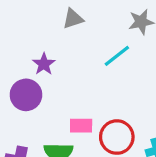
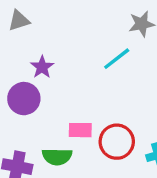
gray triangle: (73, 19) -> (19, 21), moved

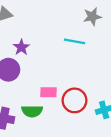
cyan line: (117, 59) -> (75, 41), turned 48

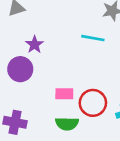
green semicircle: (32, 111) -> (67, 124), moved

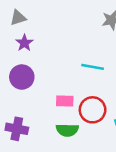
cyan line: (93, 38) -> (93, 67), moved
purple star: (35, 45) -> (24, 43), moved

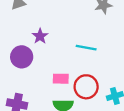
purple star: (24, 43) -> (40, 36), moved

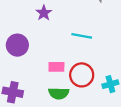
purple star: (40, 36) -> (44, 13), moved

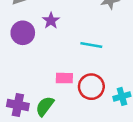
purple circle: (17, 45) -> (23, 33), moved
green semicircle: (59, 93) -> (45, 106), moved, turned 126

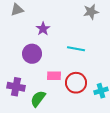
purple circle: (23, 33) -> (32, 54), moved
purple cross: (18, 105) -> (16, 87), moved

